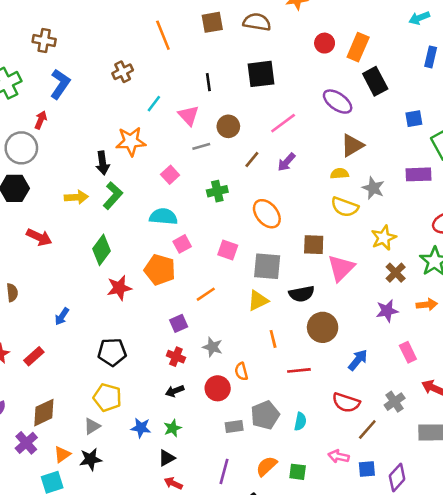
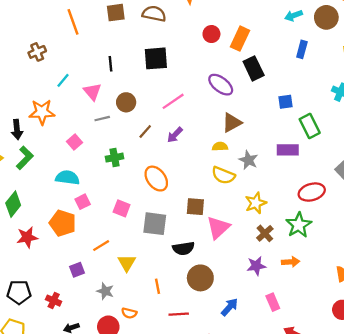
yellow triangle: (258, 301) -> (127, 263), moved, turned -36
red cross: (176, 357) -> (54, 301), moved
orange semicircle: (241, 371) -> (129, 313), turned -64

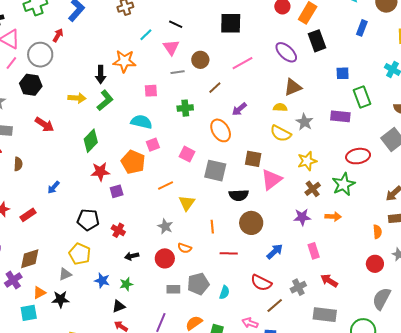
black line: (110, 64) -> (176, 24), moved, turned -64
purple arrow: (175, 135) -> (239, 109), moved
pink square: (75, 142) -> (151, 91), turned 32
purple square: (77, 270) -> (117, 191), moved

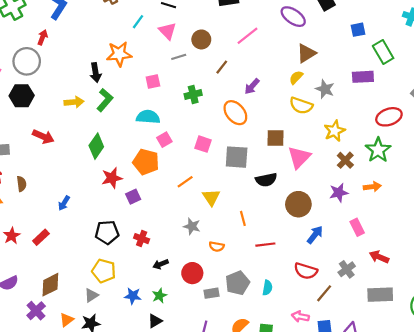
yellow semicircle: (280, 107) -> (296, 77), turned -40
brown circle: (251, 223) -> (298, 204), moved
red circle: (165, 258) -> (192, 273), moved

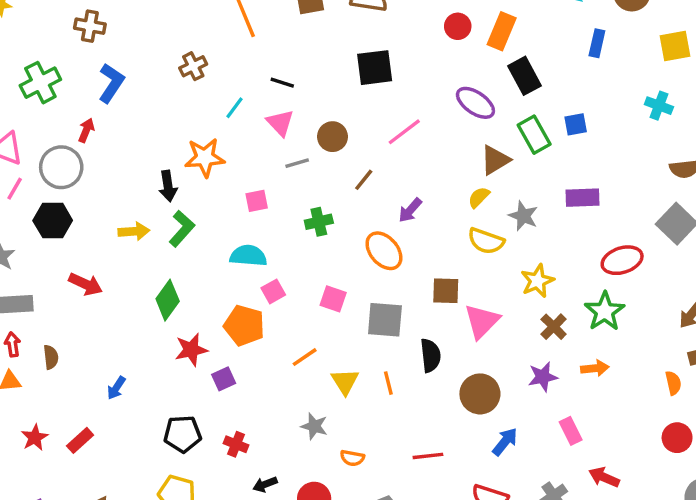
green rectangle: (383, 52) -> (534, 135), moved
black semicircle: (266, 180) -> (430, 355), turned -85
orange line: (243, 218) -> (388, 383), moved

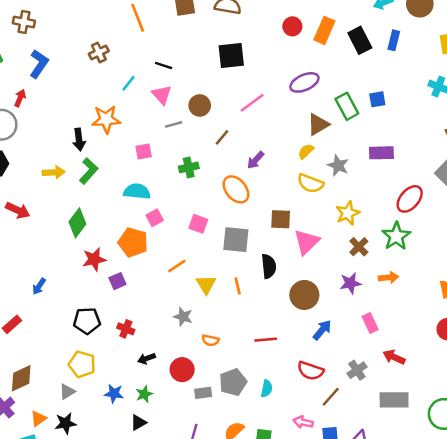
black rectangle: (525, 76) -> (360, 40), moved
purple ellipse: (475, 103) -> (304, 82), turned -60
red ellipse: (622, 260) -> (410, 199), turned -32

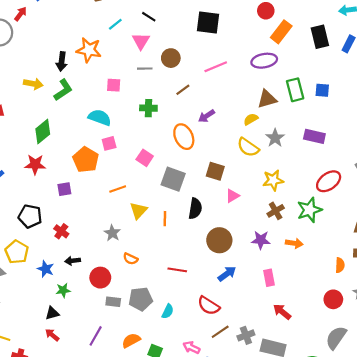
orange rectangle: (324, 30) -> (281, 32), moved
pink triangle: (307, 242) -> (232, 196), size x0.6
red star: (94, 259) -> (35, 164), moved
gray cross: (357, 370) -> (246, 335), moved
blue star: (114, 394) -> (46, 269), moved

